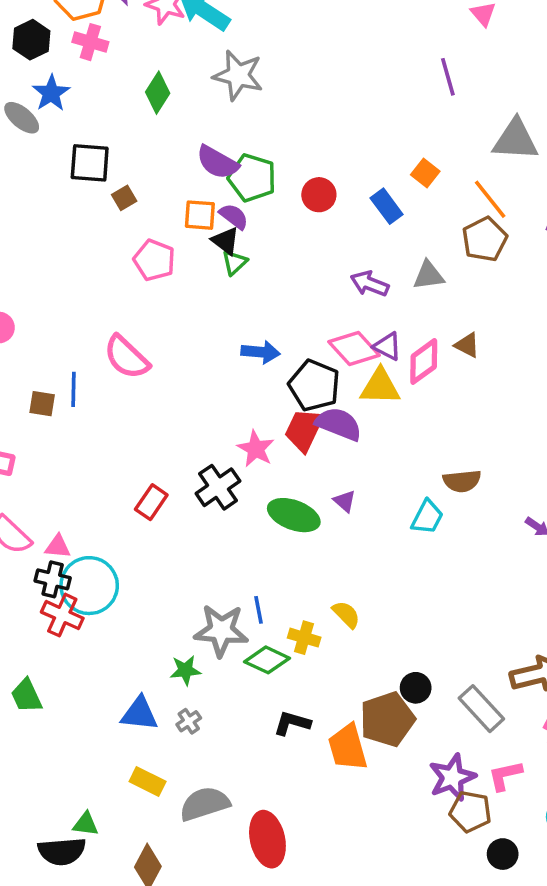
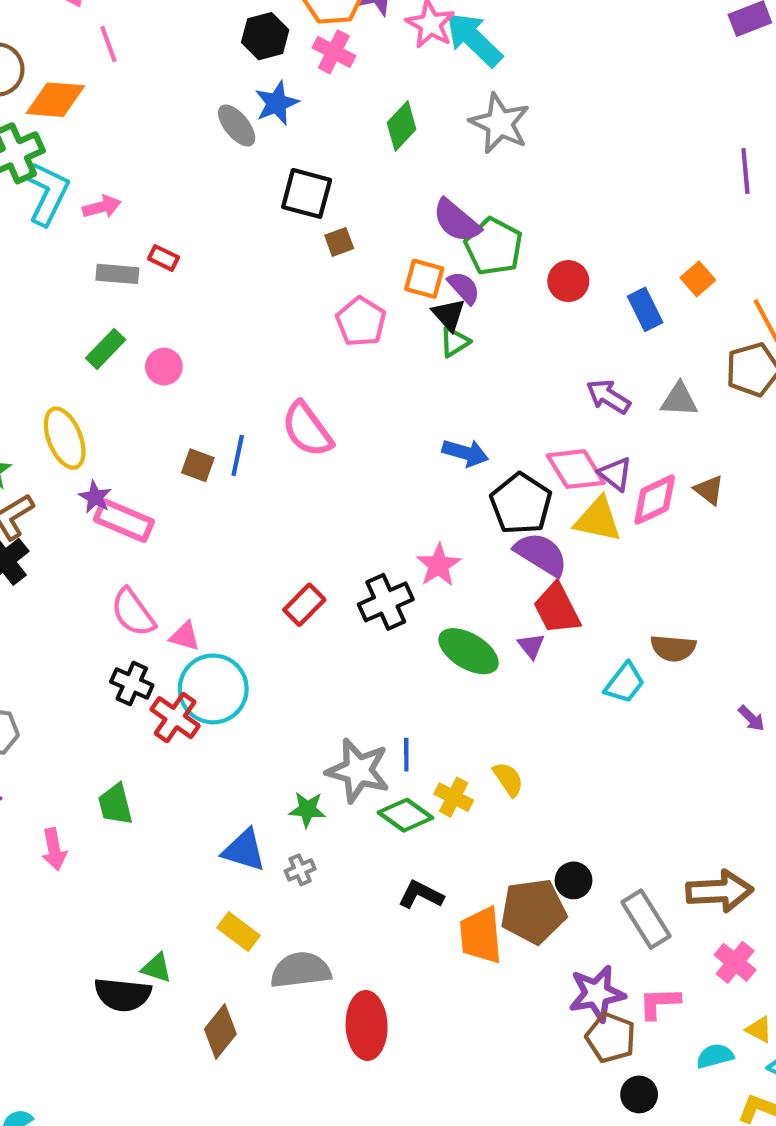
red trapezoid: (304, 430) -> (557, 609), moved, turned -63
black cross: (53, 579) -> (132, 683), moved

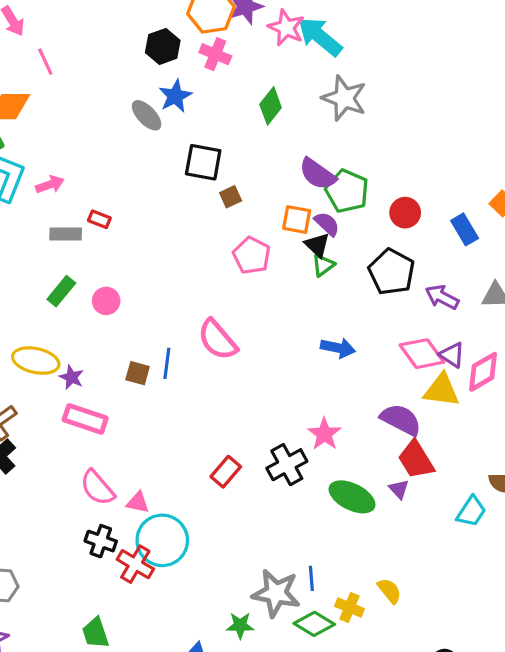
yellow ellipse: (65, 438) -> (36, 361), turned -51
purple star: (95, 497) -> (71, 377), moved
black pentagon: (521, 504) -> (392, 272), moved

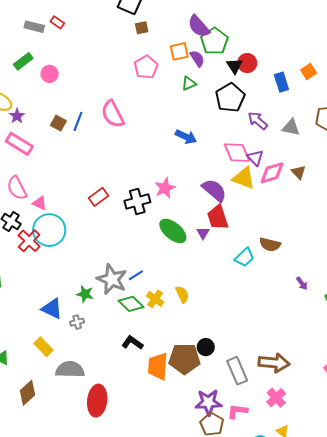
orange square: (297, 219) -> (179, 51), turned -36
black triangle: (317, 245) -> (235, 66), moved
blue line: (311, 578) -> (136, 275), turned 49

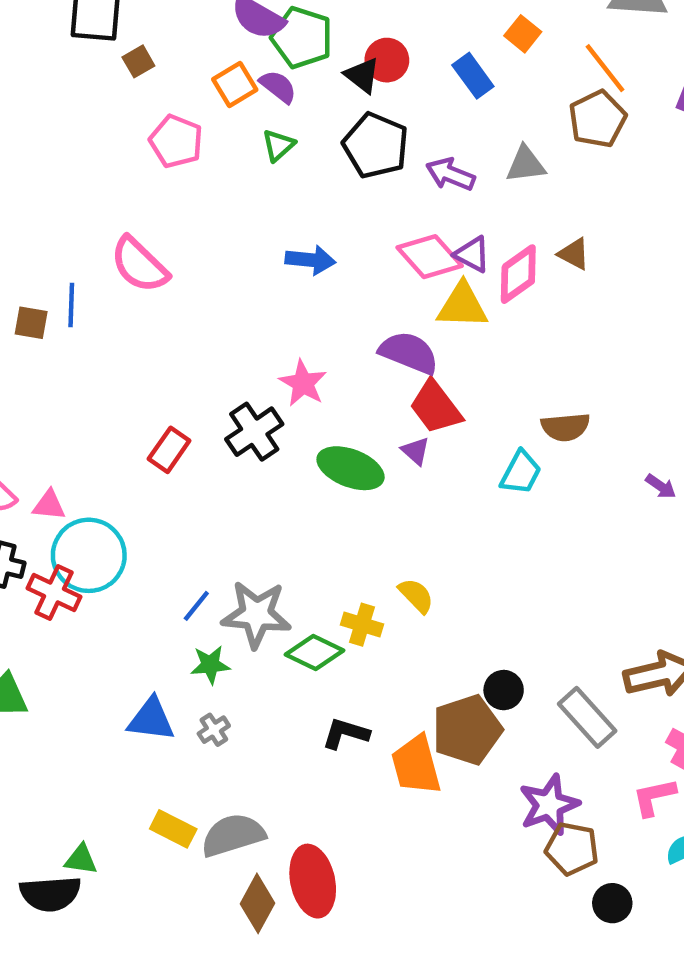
blue line: (136, 275) -> (196, 606), moved
yellow rectangle: (43, 347) -> (173, 829), moved
brown diamond: (28, 393) -> (258, 903), moved
pink L-shape: (237, 411) -> (654, 797), moved

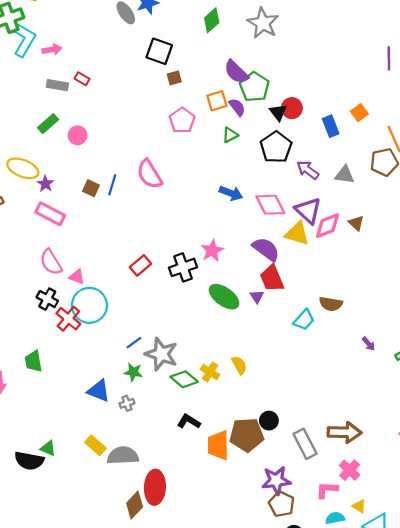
purple triangle: (472, 254) -> (308, 211), size x1.5
pink diamond: (430, 257) -> (270, 205), moved
brown diamond: (258, 903) -> (135, 505), moved

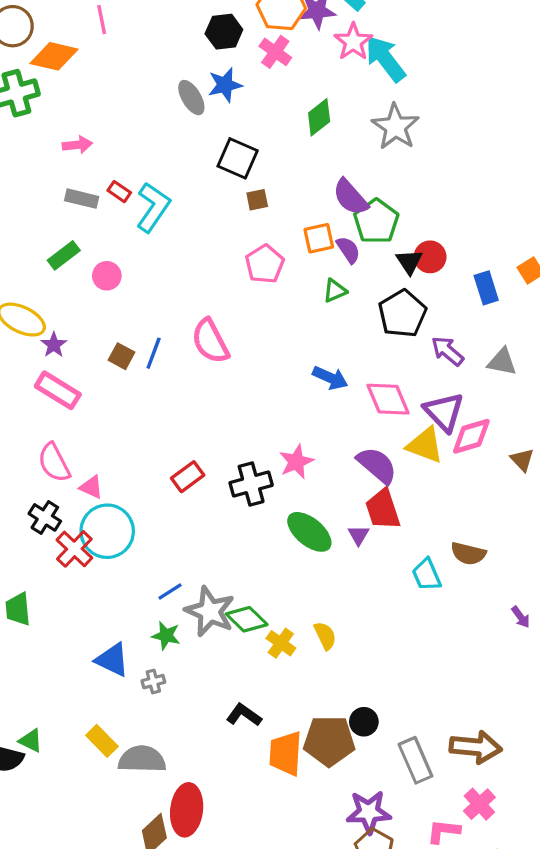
cyan L-shape: (24, 40) -> (153, 207), moved
brown triangle: (356, 223) -> (522, 460), moved
cyan trapezoid: (304, 320) -> (427, 575), turned 110
green diamond: (184, 379) -> (247, 619), moved

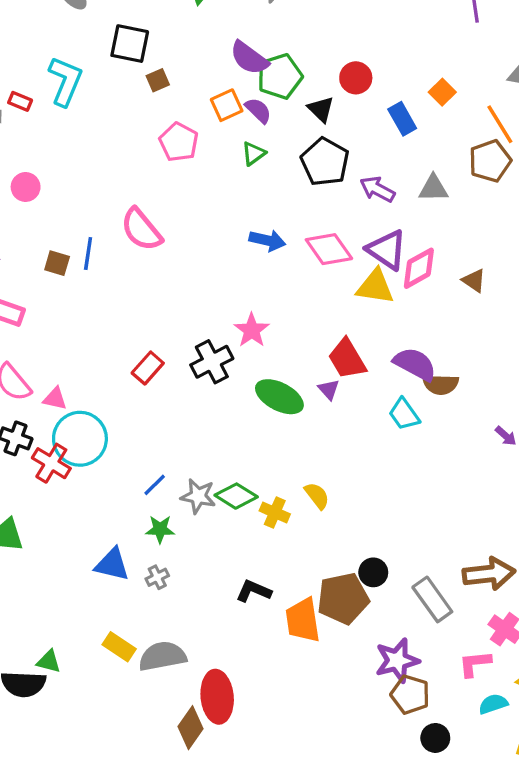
cyan L-shape: (153, 207) -> (65, 81), moved
green pentagon: (376, 221) -> (280, 76), turned 30
red circle: (430, 257) -> (356, 78), moved
purple semicircle: (377, 465) -> (415, 364), moved
gray star: (210, 611) -> (198, 496), size x0.7

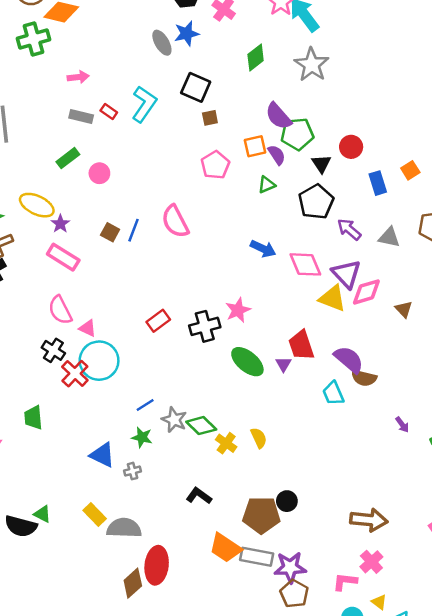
gray rectangle: (432, 599) -> (257, 557), moved, turned -56
orange trapezoid: (303, 620) -> (225, 548), moved, turned -60

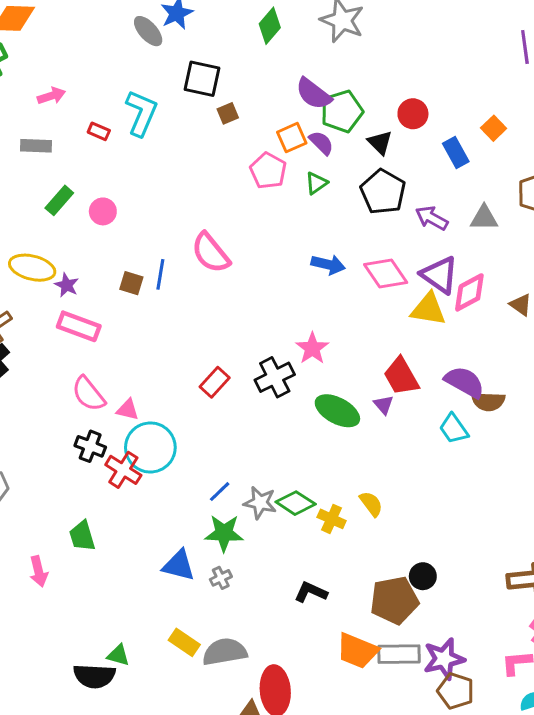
gray rectangle: (81, 117) -> (36, 146), moved
pink pentagon: (215, 165) -> (268, 171), moved
green star: (142, 437) -> (224, 533), size x1.4

